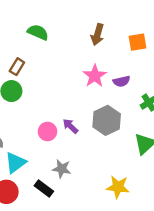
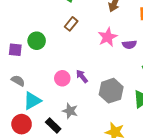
brown rectangle: (17, 67) -> (71, 24), moved
gray hexagon: (107, 120) -> (111, 91), moved

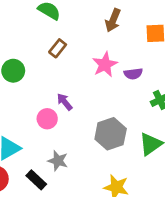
purple arrow: (82, 76) -> (65, 102), moved

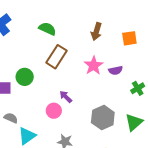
brown rectangle: (58, 48) -> (57, 57), size x1.6

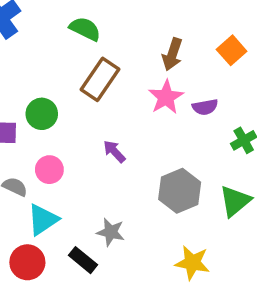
brown arrow: (96, 31) -> (172, 54), moved
orange square: (129, 38) -> (232, 50), turned -35
pink circle: (54, 111) -> (49, 170), moved

